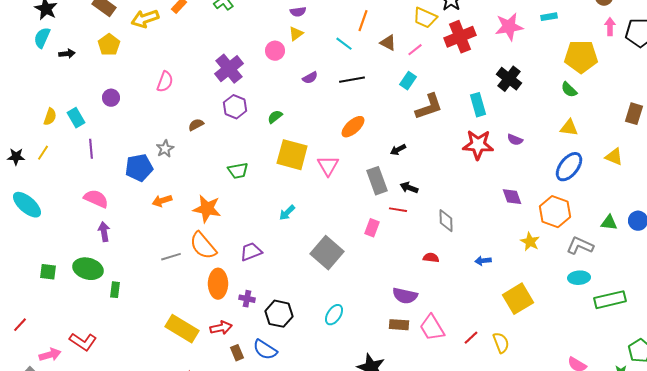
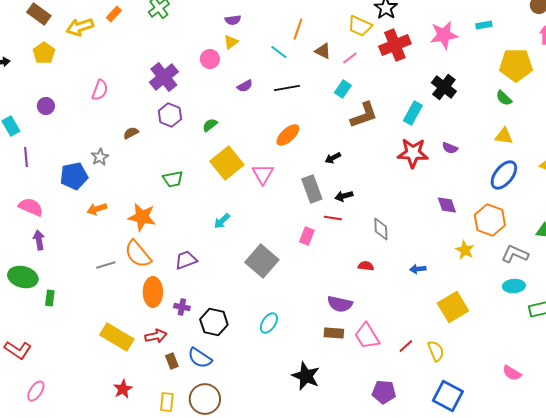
cyan rectangle: (478, 105) -> (413, 113), turned 45
yellow square: (292, 155) -> (227, 163), turned 36
black arrow: (409, 188) -> (344, 196), turned -36

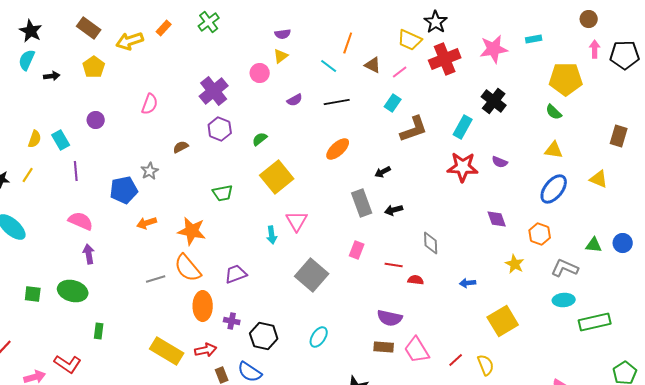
pink triangle: (263, 174) -> (297, 221), moved
red line: (333, 218) -> (394, 265), moved
orange hexagon: (490, 220) -> (540, 234), size x0.7
cyan arrow: (222, 221) -> (272, 235), turned -54
green rectangle: (50, 298) -> (99, 331), moved

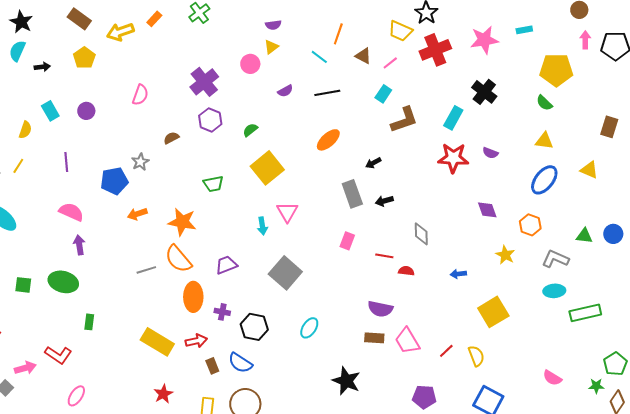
cyan rectangle: (61, 140) -> (50, 111), moved
gray square: (312, 275) -> (285, 273), moved

